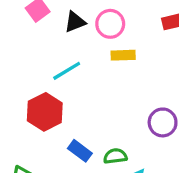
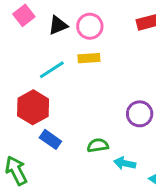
yellow rectangle: (123, 55) -> (89, 58), moved
blue rectangle: (80, 151) -> (50, 139), moved

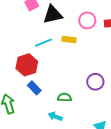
black triangle: (58, 25) -> (53, 14), size x1.5
pink circle: (90, 26) -> (87, 20), moved
cyan arrow: (125, 163) -> (55, 116), moved

